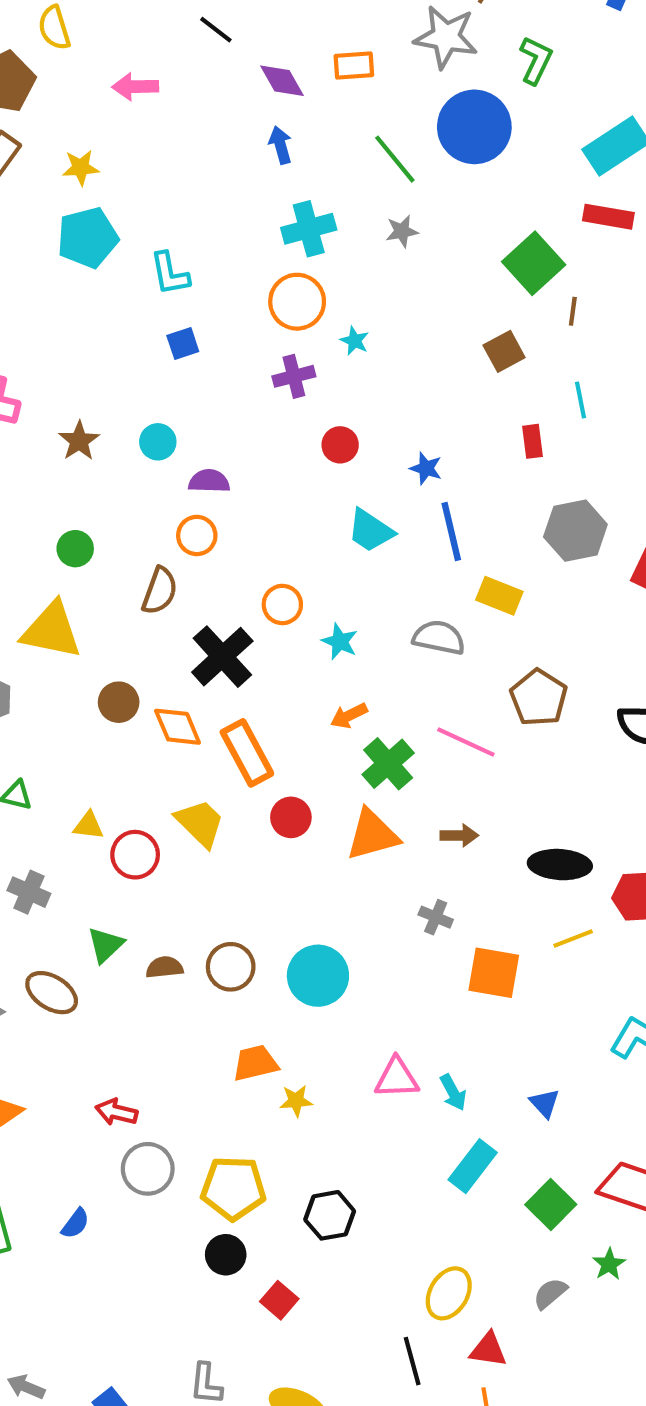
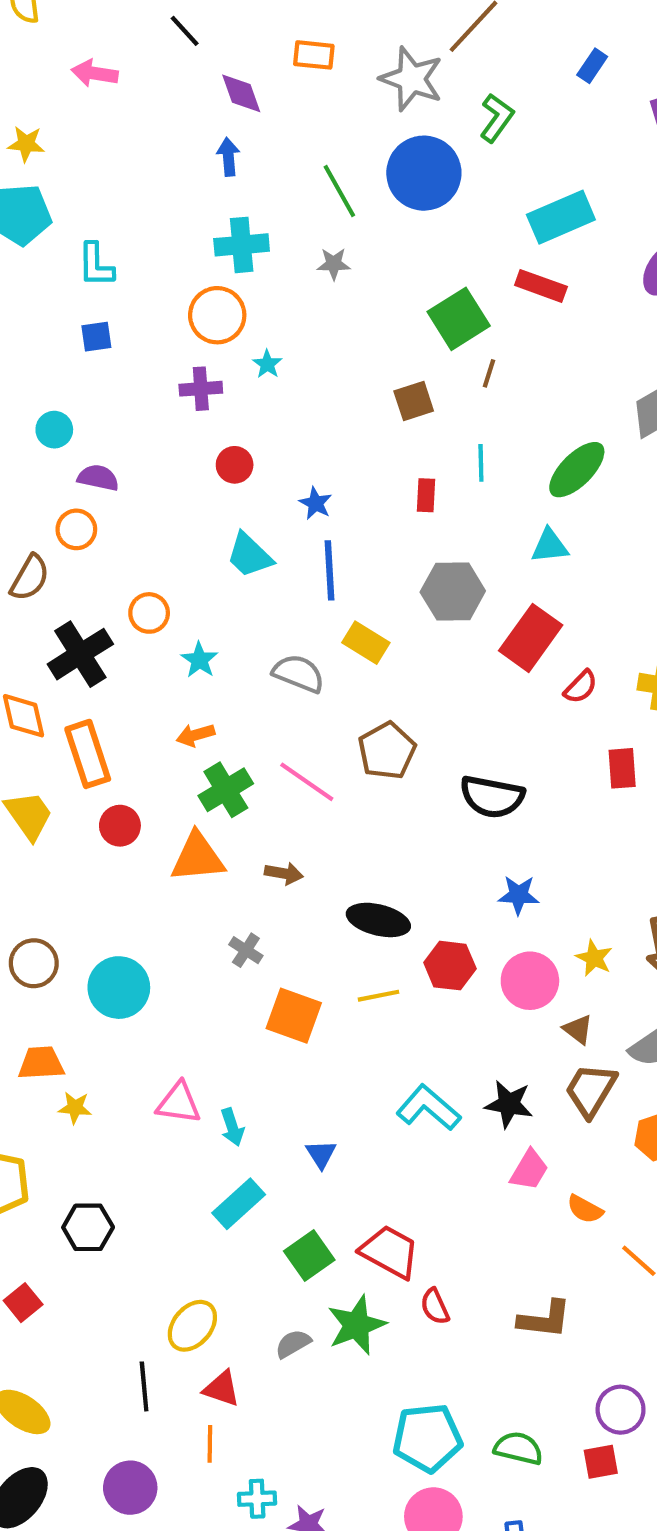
orange rectangle: (354, 65) -> (314, 55), moved
green star: (609, 1264) -> (357, 1325), size x1.8

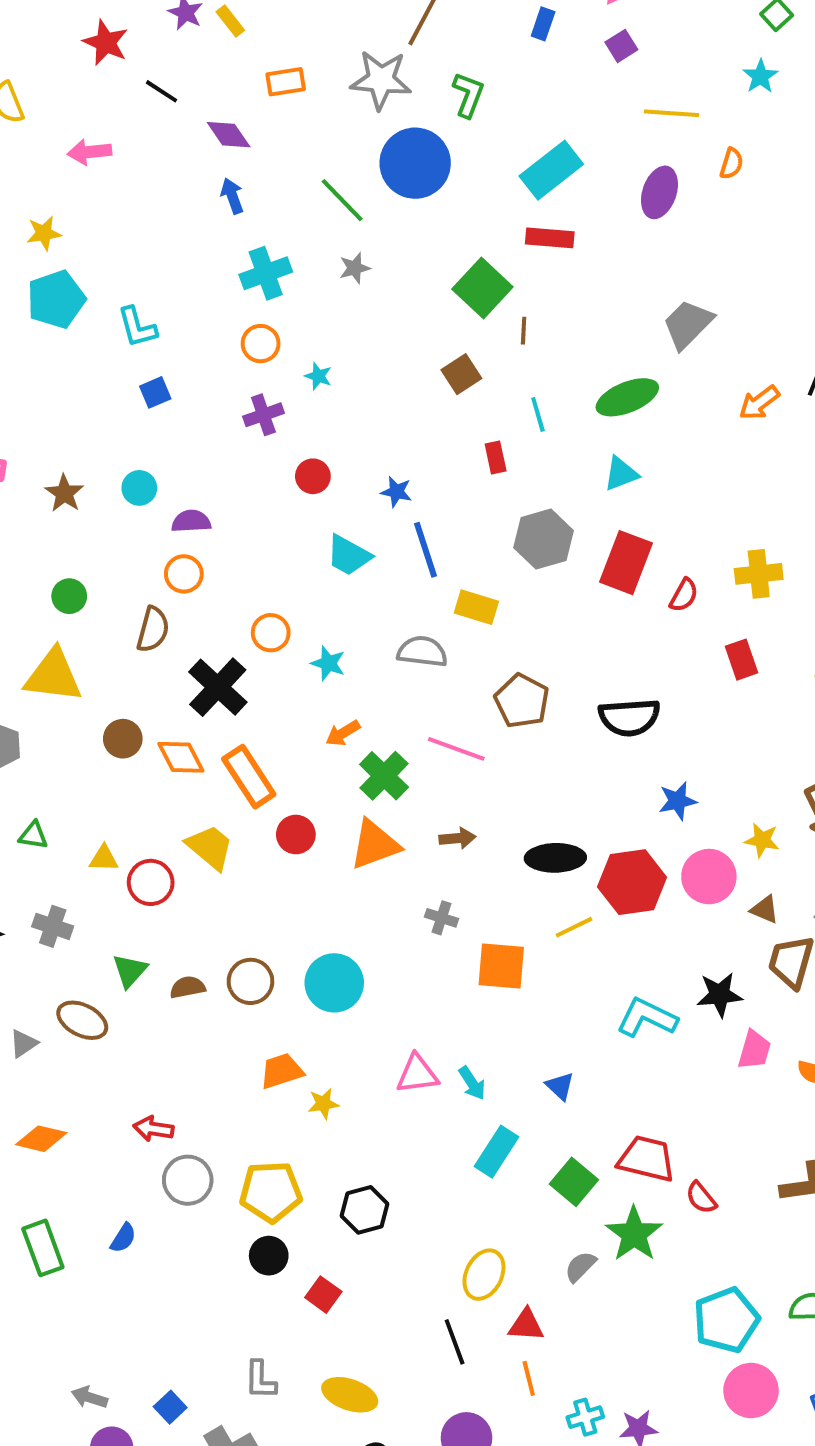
orange circle: (217, 315) -> (261, 344), size x0.7
green ellipse: (577, 470) -> (627, 397), turned 38
red hexagon: (450, 966) -> (632, 882), size x1.4

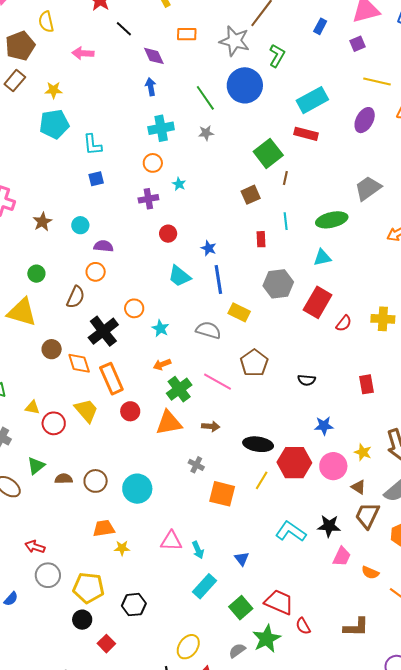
red rectangle: (742, 660) -> (366, 384), moved
black semicircle: (629, 717) -> (307, 380), size x0.6
yellow line: (574, 927) -> (262, 480), turned -42

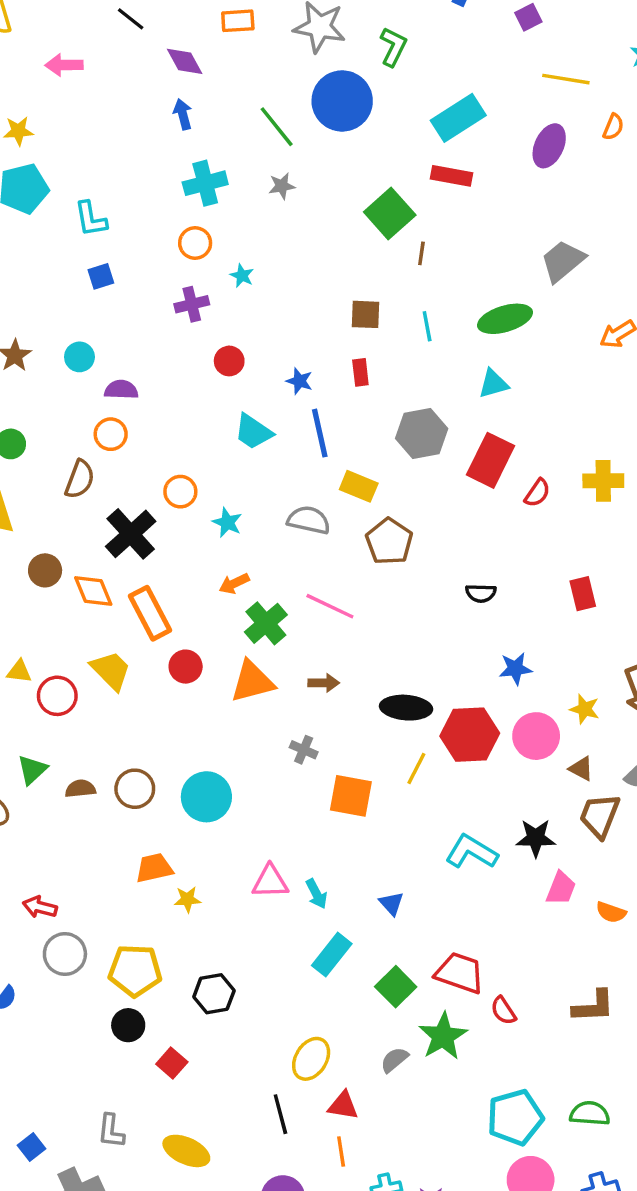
brown square: (251, 195) -> (365, 314), moved, turned 30
red rectangle: (261, 239) -> (360, 372), moved
brown pentagon: (254, 363) -> (389, 542), moved

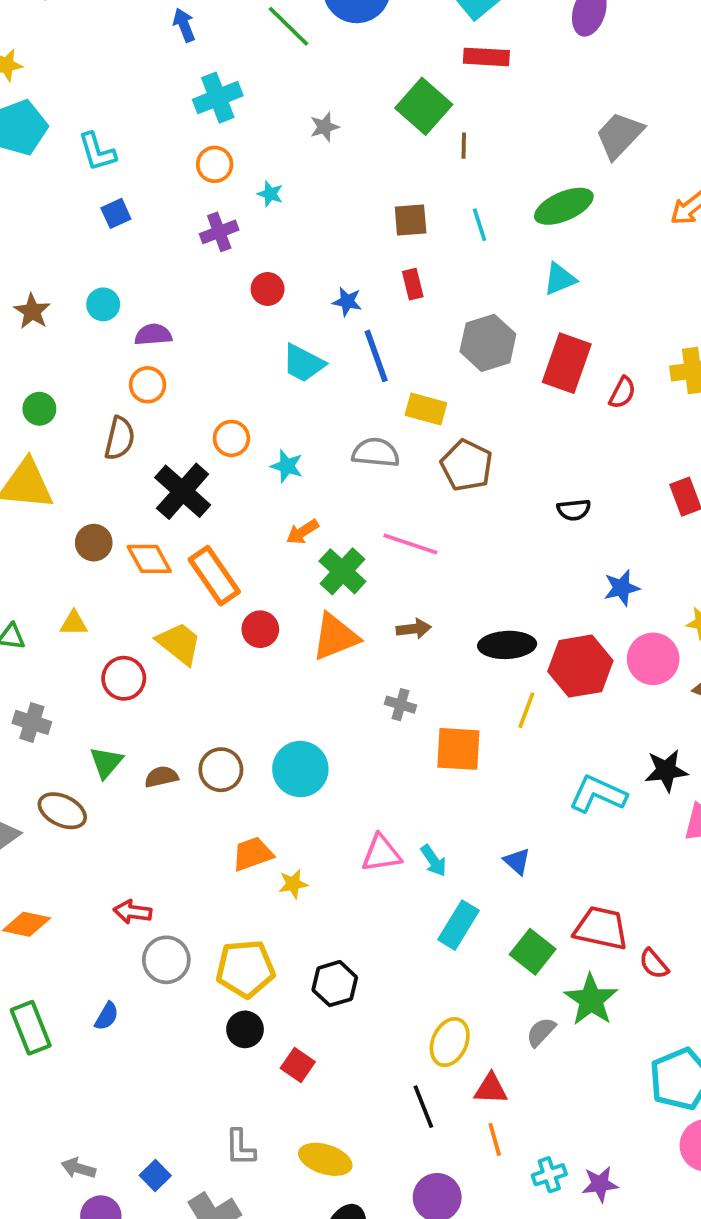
gray star: (282, 186) -> (325, 127), moved
yellow triangle: (19, 671) -> (74, 623), moved

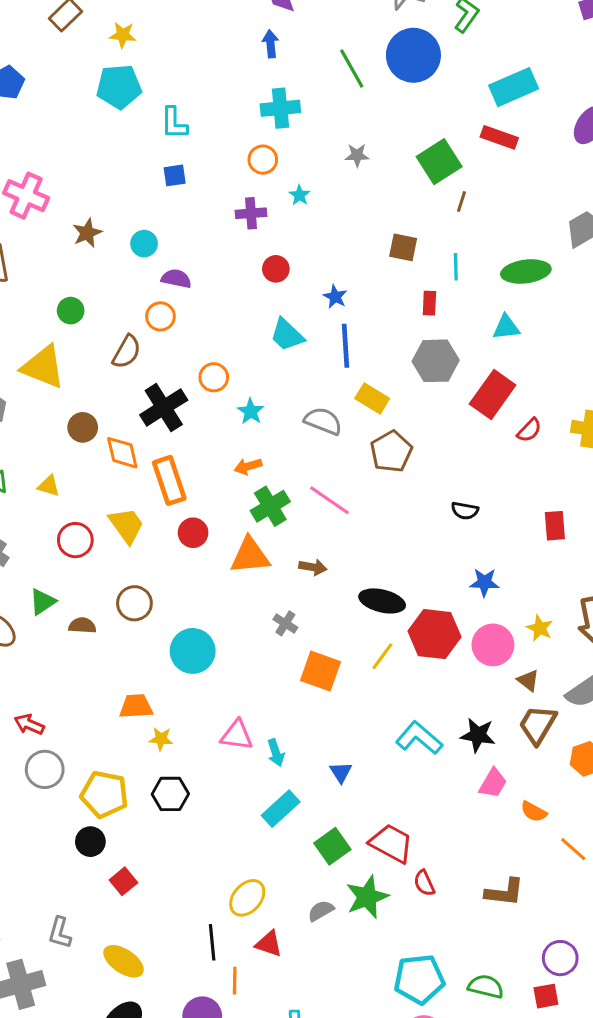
red rectangle: (413, 284) -> (429, 303), moved
brown circle: (221, 770) -> (134, 603), moved
black hexagon: (335, 984) -> (170, 794), moved
orange line: (495, 1139) -> (235, 981), moved

